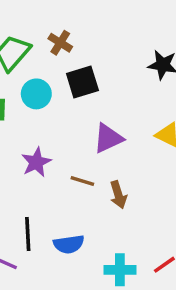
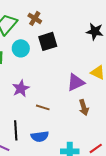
purple triangle: (108, 138) -> (76, 82), moved
brown line: (82, 181) -> (43, 107), moved
brown arrow: (118, 195) -> (84, 107), moved

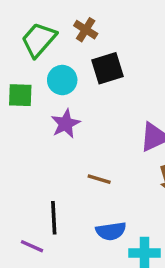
purple star: (21, 88) -> (66, 124), moved
blue semicircle: (40, 136) -> (111, 231), moved

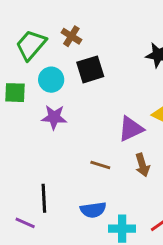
purple star: (66, 124) -> (54, 117), turned 30
brown line: (99, 179) -> (100, 165), moved

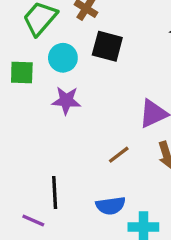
black square: (90, 69) -> (107, 46), turned 32
brown line: (100, 165) -> (119, 155), turned -54

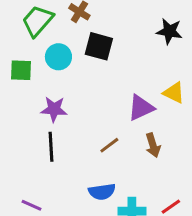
purple star: (66, 100) -> (54, 109), moved
black line: (55, 193) -> (51, 147), moved

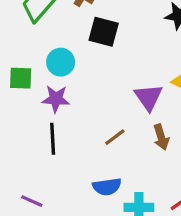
cyan circle: (58, 57) -> (61, 62), moved
green square: (21, 70) -> (21, 78), moved
purple triangle: (141, 108) -> (148, 97), turned -40

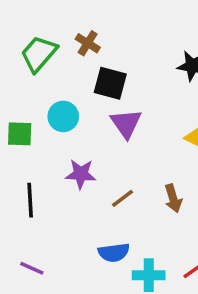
purple triangle: (148, 97) -> (126, 123), moved
purple star: (56, 99) -> (81, 174), moved
black line: (53, 139) -> (30, 200), moved

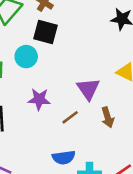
black square: (110, 83) -> (46, 32), moved
purple triangle: (126, 123) -> (88, 89), moved

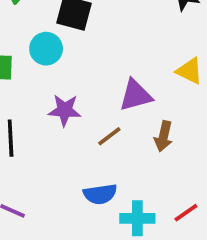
purple triangle: (88, 89) -> (136, 95), turned 50
brown arrow: (108, 117) -> (164, 136), turned 30

